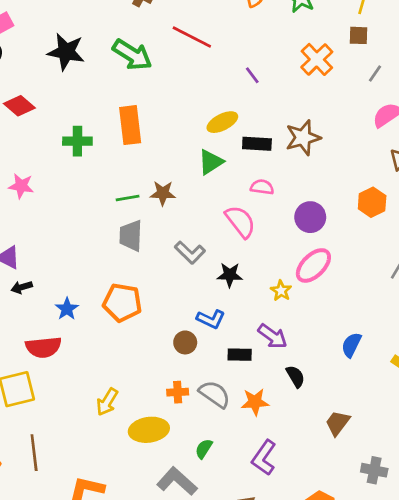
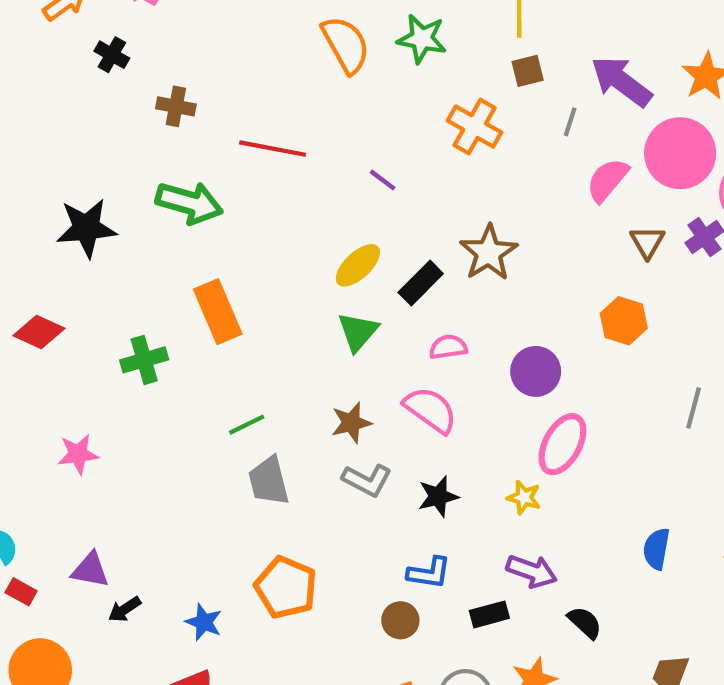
black rectangle: (257, 144) -> (421, 283), turned -32
brown star: (163, 193) -> (351, 423), moved
orange pentagon: (122, 303) -> (286, 587), turned 30

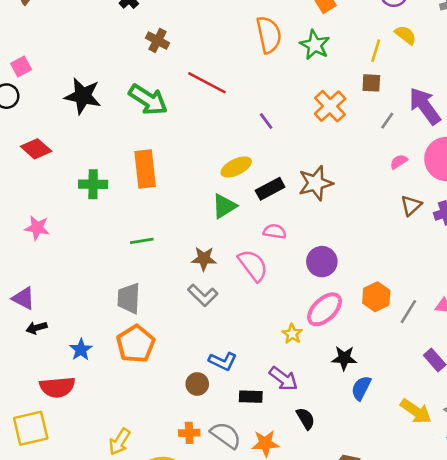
pink semicircle: (607, 180) -> (399, 162), size x0.6
orange hexagon: (624, 321) -> (376, 297), moved
gray trapezoid: (269, 481) -> (129, 298), moved
black star: (438, 496) -> (344, 358), moved

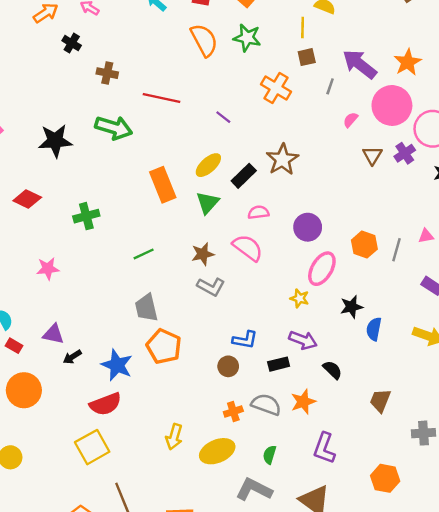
orange rectangle: (145, 169) -> (163, 185), moved
blue star: (81, 350) -> (117, 365), size x1.5

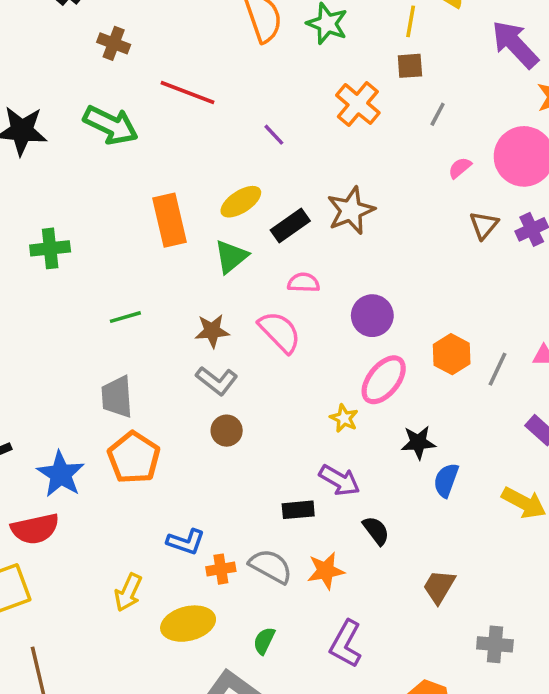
purple arrow: (360, 64) -> (515, 44), moved
blue L-shape: (245, 340) -> (186, 542), moved
brown circle: (228, 366) -> (227, 431), moved

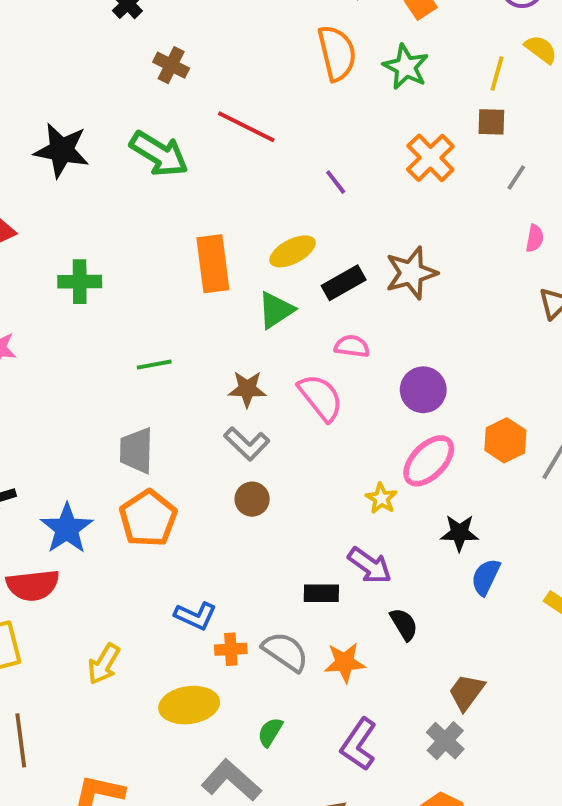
pink semicircle: (460, 168) -> (535, 238), turned 135
yellow arrow: (128, 592) -> (104, 664), moved
gray cross: (495, 644) -> (445, 741), moved, turned 32

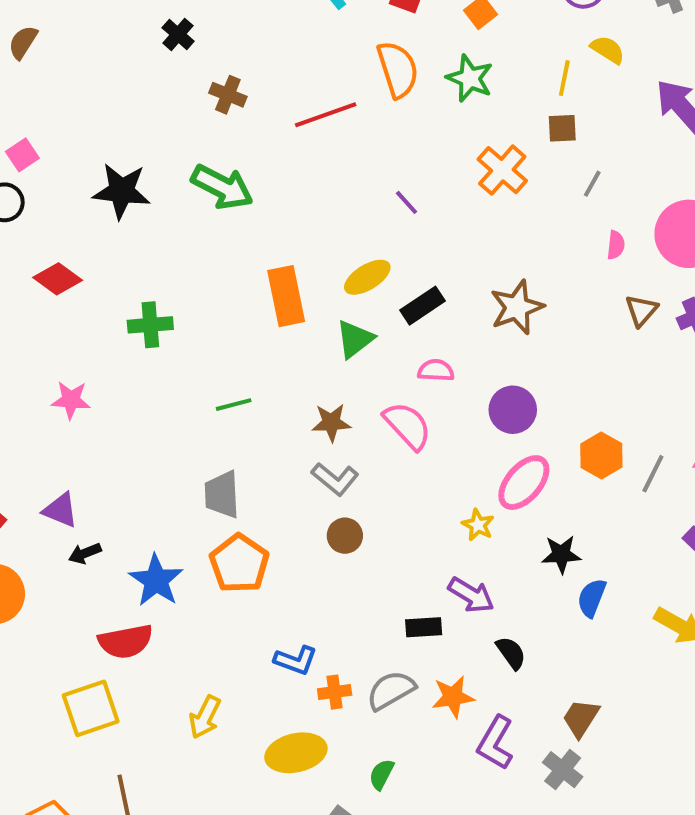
red line: (246, 127) -> (326, 115), moved, turned -42
brown star: (411, 273) -> (517, 307), moved
gray semicircle: (285, 652) -> (391, 690), turned -60
purple L-shape: (359, 744) -> (495, 743), moved

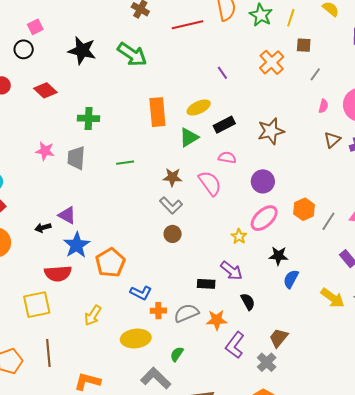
yellow line: (564, 78) -> (291, 18), moved
gray trapezoid: (222, 495) -> (76, 158), moved
purple triangle: (60, 510) -> (67, 215), moved
orange pentagon: (239, 564) -> (110, 263), moved

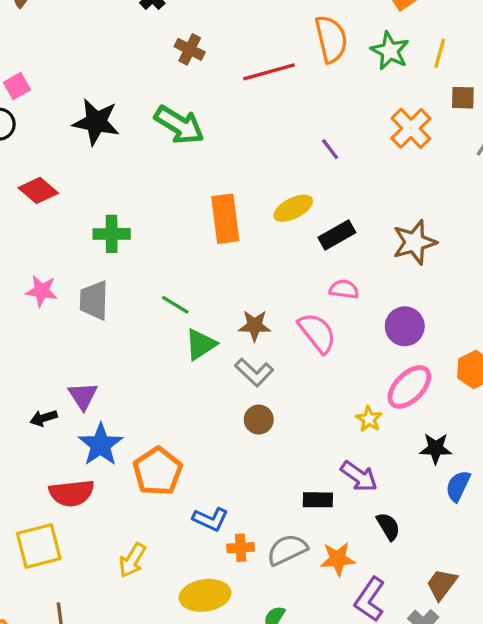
green triangle: (189, 137) -> (201, 344), moved
green line: (125, 163) -> (175, 305), turned 42
purple triangle: (67, 215) -> (83, 396), turned 30

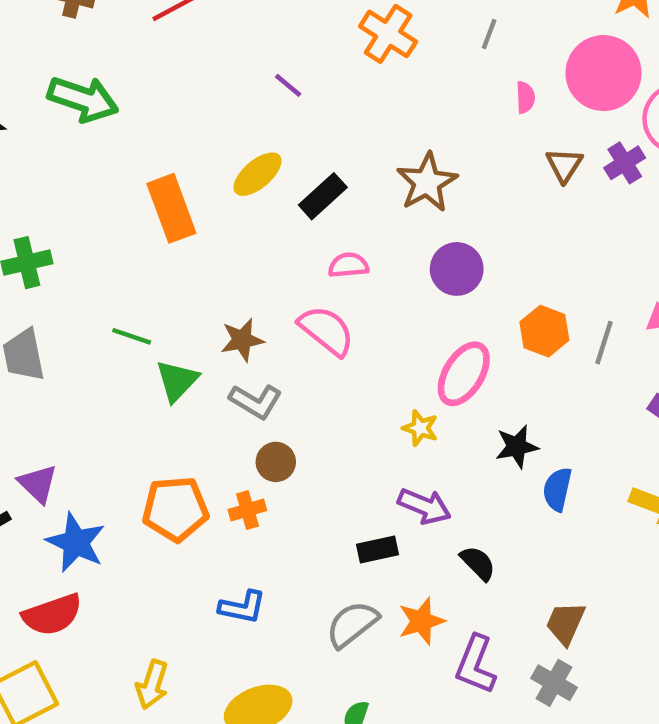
purple circle: (405, 326) -> (457, 269), moved
orange pentagon: (158, 471) -> (175, 509), moved, turned -30
orange cross: (241, 548) -> (247, 510), moved

